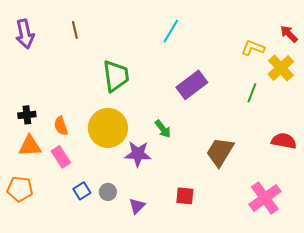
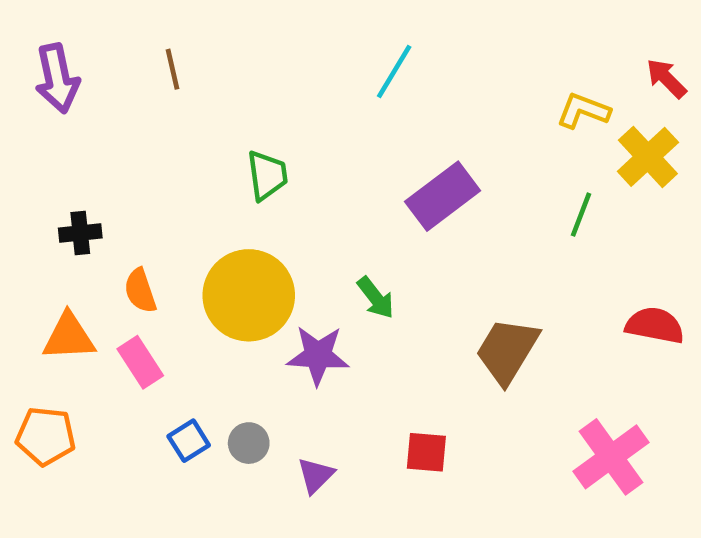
green trapezoid: (116, 76) -> (267, 175), size x0.7
black cross: (27, 115) -> (80, 233), moved

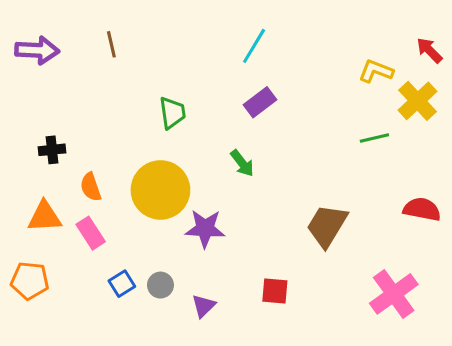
purple arrow: (57, 78) -> (37, 50), turned -75
purple rectangle: (443, 196) -> (260, 102), moved, size x0.7
green line: (581, 215) -> (374, 138), turned 56
green arrow: (376, 298) -> (242, 163), moved

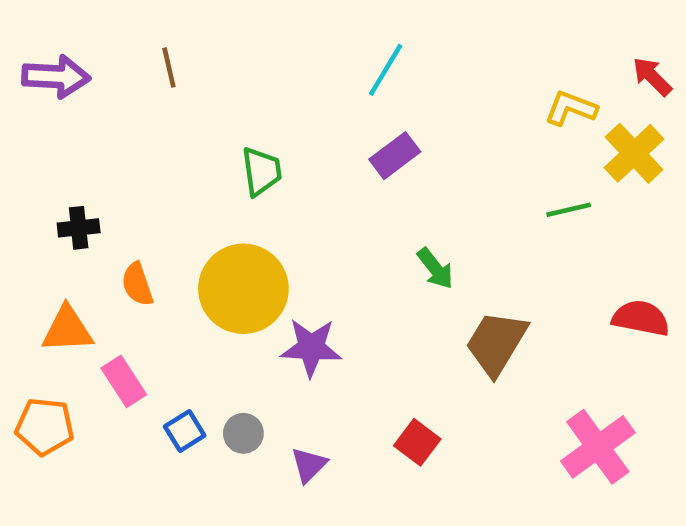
green arrow: (242, 163) -> (435, 268), moved
pink rectangle: (91, 233) -> (124, 381), moved
red square: (275, 291) -> (417, 442), turned 32

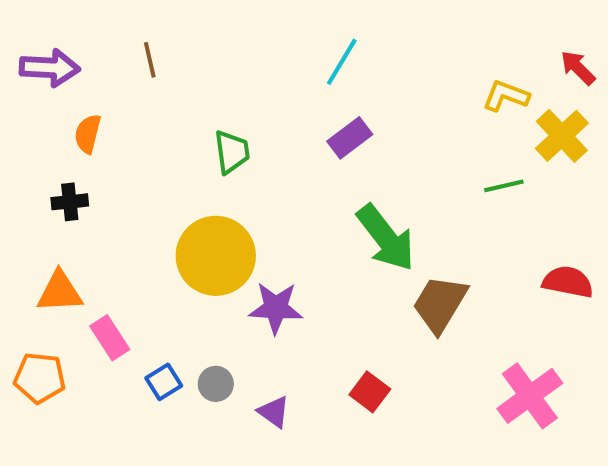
green arrow: (435, 268) -> (386, 238), size x1.8
orange semicircle: (137, 284) -> (88, 134), moved, turned 33
purple triangle: (309, 465) -> (274, 412), turned -39

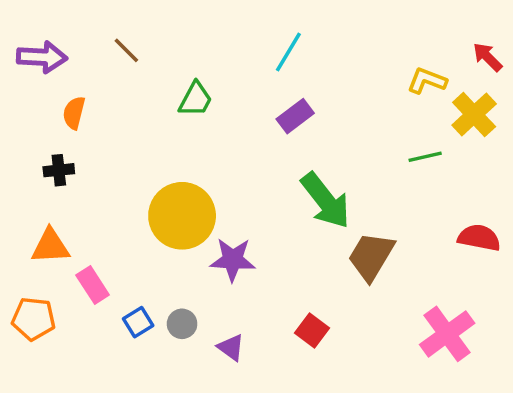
brown line: (150, 60) -> (126, 50), turned -32
green trapezoid: (232, 152) -> (196, 99), moved, turned 36

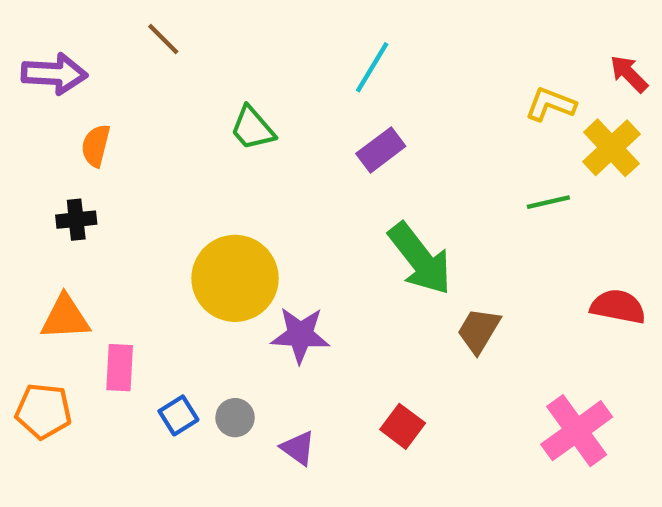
brown line: (126, 50) -> (163, 39), moved
green trapezoid: (196, 99) -> (252, 128), turned 111
brown trapezoid: (371, 256) -> (479, 331), size x0.7
pink rectangle: (93, 285) -> (120, 368), turned 36

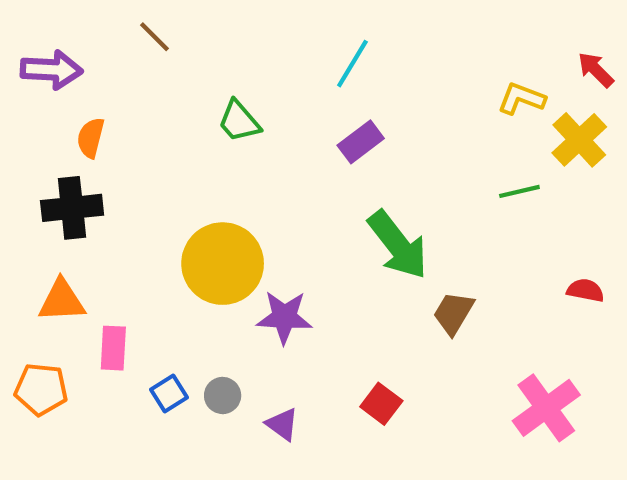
black cross: (76, 220) -> (72, 208), size x1.6
red semicircle: (618, 307) -> (585, 290), size x0.7

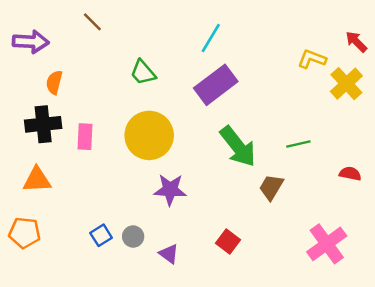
purple rectangle: (361, 142) -> (216, 85), size x1.6
green line: (519, 191) -> (298, 144), moved
yellow circle: (223, 264) -> (149, 135), moved
pink rectangle: (113, 348) -> (85, 137), moved

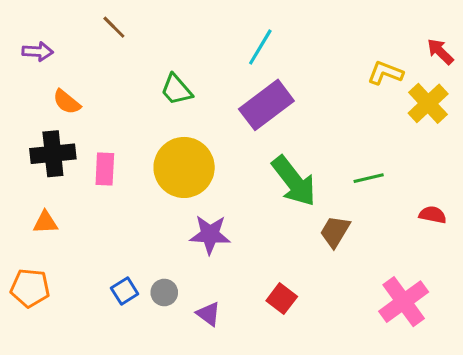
purple arrow: (31, 42) -> (38, 52), size x0.7
orange semicircle: (54, 82) -> (67, 102), turned -65
orange triangle: (37, 180) -> (45, 222), size x0.7

